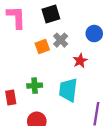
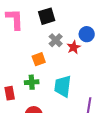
orange square: (42, 47) -> (39, 59), moved
red star: (80, 61) -> (74, 47), moved

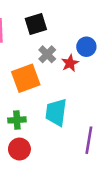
orange square: (39, 59) -> (26, 78), size x1.6
green cross: (32, 82) -> (17, 120), moved

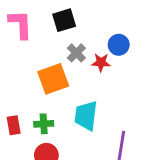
red star: (70, 63) -> (101, 62), turned 30

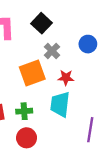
black square: (64, 20) -> (42, 23), turned -30
red star: (101, 62) -> (66, 78), moved

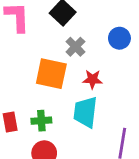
orange square: (32, 73) -> (51, 74), turned 32

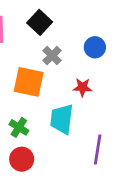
red star: (92, 79) -> (82, 87), moved
green cross: (41, 121) -> (19, 127), turned 36

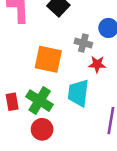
gray cross: (52, 56) -> (83, 43), moved, turned -30
green cross: (19, 127) -> (40, 101), size x1.5

